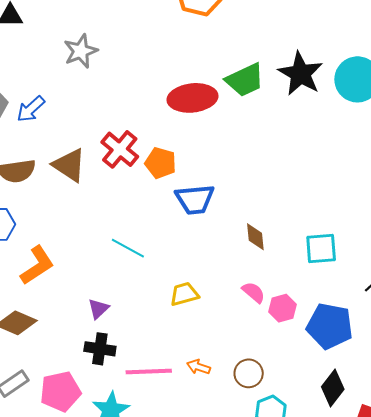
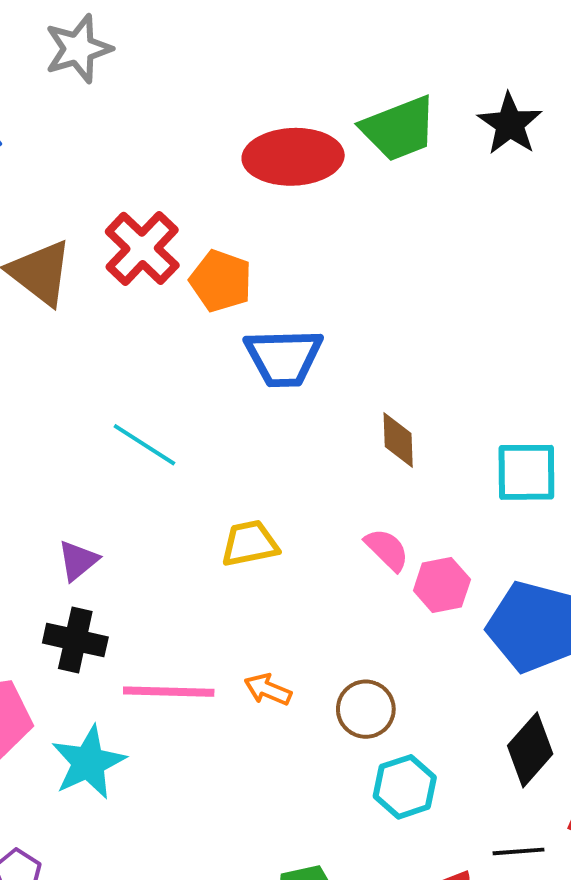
black star: (300, 74) -> (510, 124), size x0.7

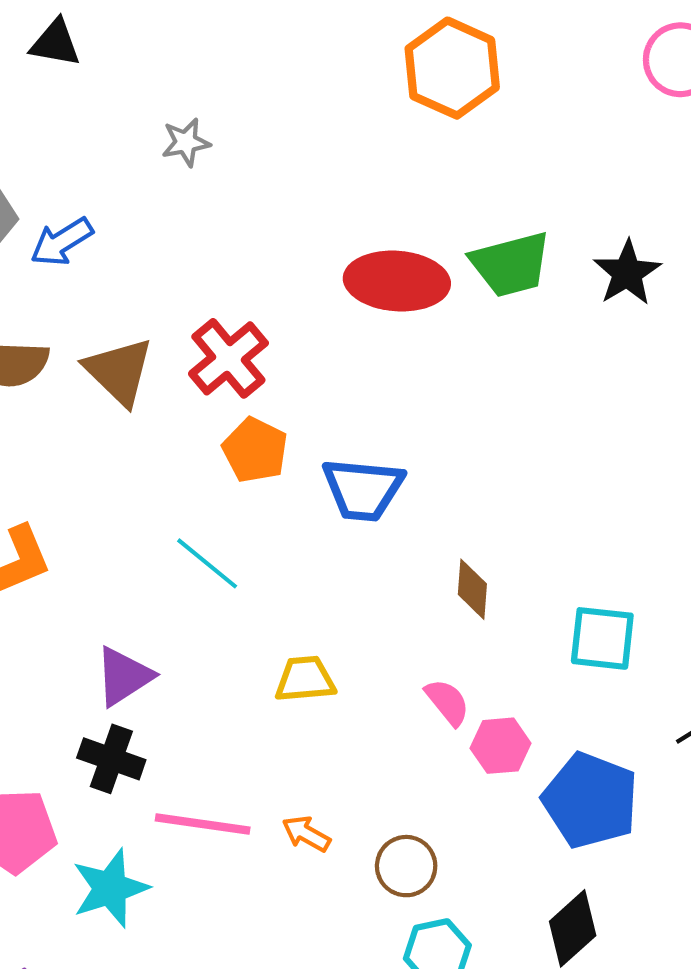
gray star: (78, 49) -> (186, 142), size x0.7
orange pentagon: (221, 281) -> (255, 450), moved
purple triangle: (78, 561) -> (124, 676), size x1.4

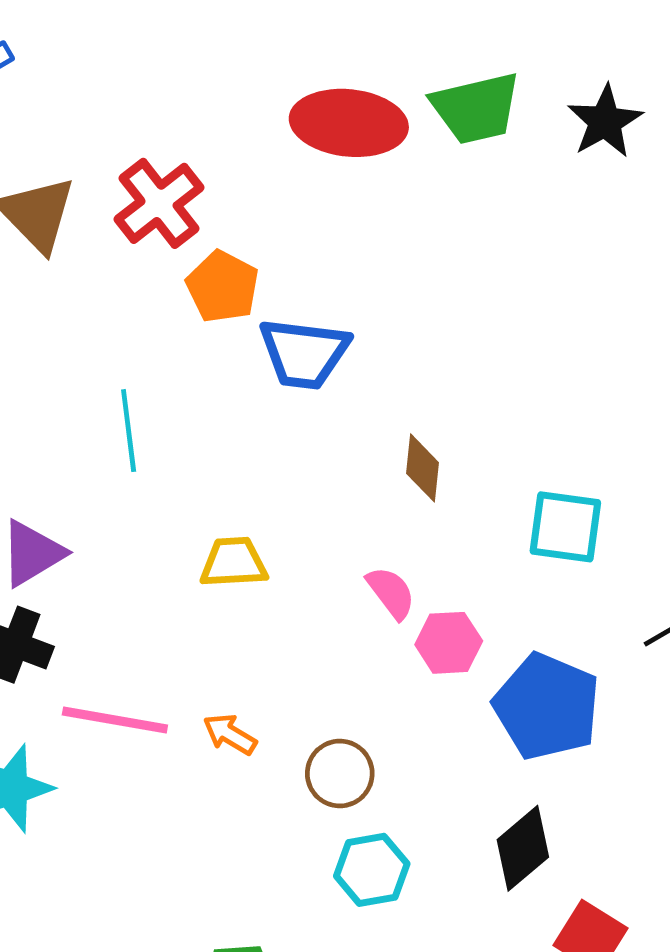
orange pentagon: (255, 450) -> (223, 287), moved
cyan line: (207, 563) -> (129, 431), turned 42

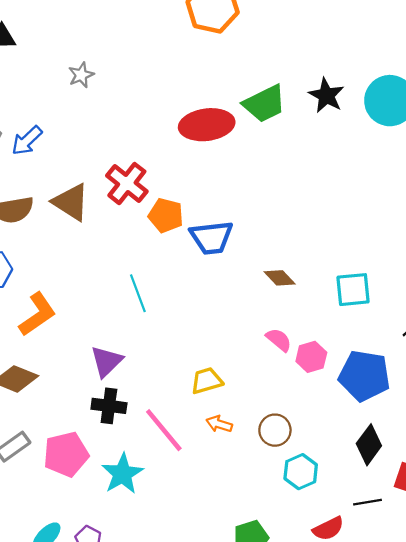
brown diamond: (423, 468) -> (280, 278), turned -36
yellow trapezoid: (234, 562) -> (207, 381), moved
pink line: (115, 720) -> (164, 430), turned 54

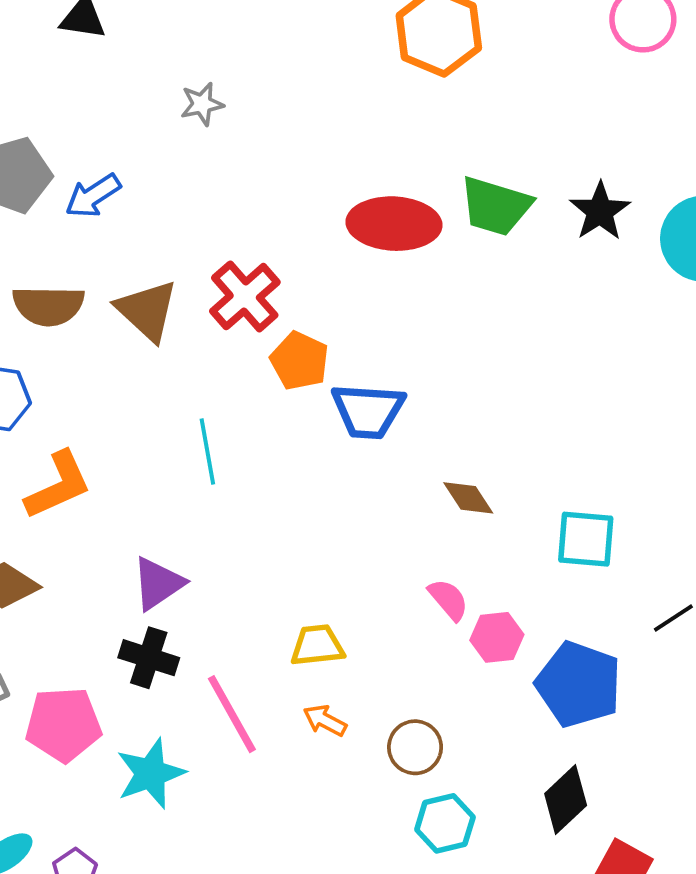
green trapezoid: (265, 104) -> (496, 206), turned 33
cyan line: (138, 293) -> (207, 452), moved

